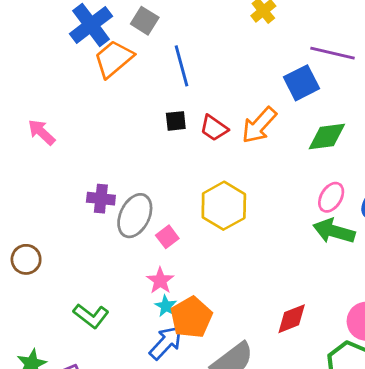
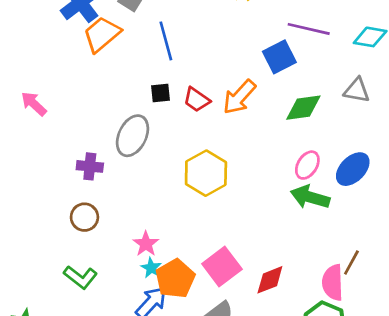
gray ellipse: (135, 216) -> (133, 136), moved
pink square: (167, 237) -> (222, 267), moved, size x1.8
brown circle: (26, 259) -> (84, 217), moved

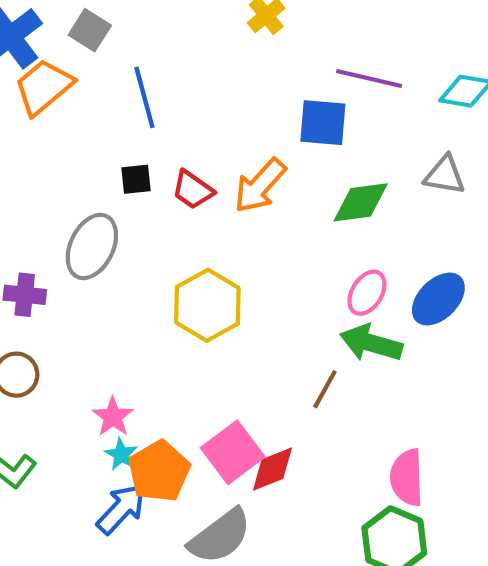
blue square: (279, 57) -> (323, 123), turned 32
brown line: (351, 263) -> (325, 389), moved
red diamond: (270, 280) -> (272, 469), moved

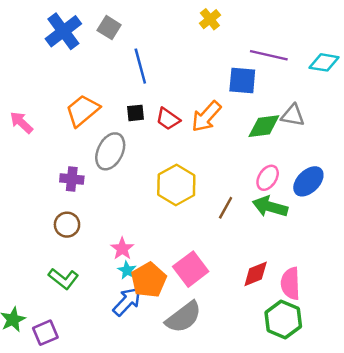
orange trapezoid: (44, 87) -> (83, 111), moved
gray triangle: (445, 175) -> (293, 115), moved
brown line: (325, 389) -> (226, 208), moved
red diamond: (272, 469) -> (256, 274), moved

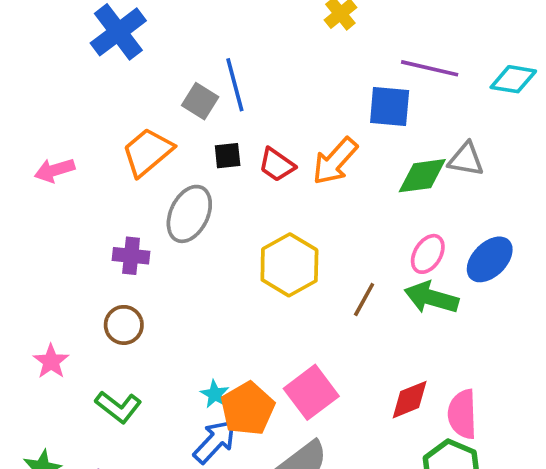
gray square: (109, 28) -> (200, 101), moved
pink arrow: (21, 123) -> (55, 170), turned -60
pink star: (122, 249) -> (51, 361), moved

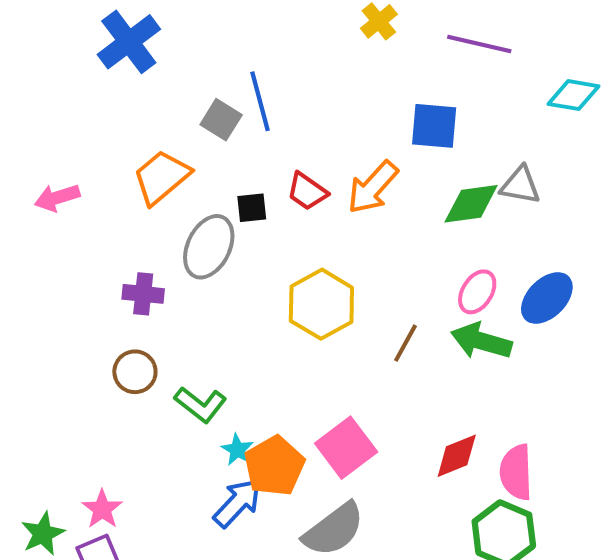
purple line: (430, 68) -> (479, 44), moved
black square: (228, 156) -> (252, 208), moved
pink star: (51, 361) -> (102, 509), moved
green L-shape: (118, 407) -> (201, 405), moved

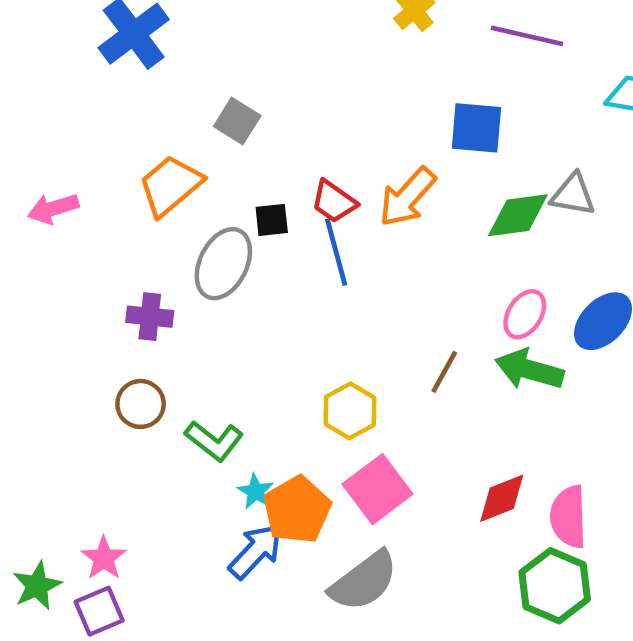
blue line: (260, 101) -> (336, 252), moved
yellow hexagon: (321, 304) -> (350, 411), moved, size x0.7

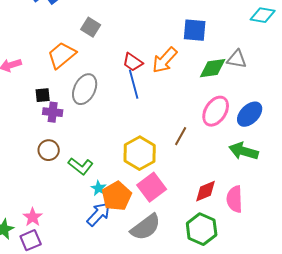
black square: (272, 220) -> (43, 95), moved
pink ellipse: (525, 314) -> (216, 111), size x1.4
green arrow: (529, 369) -> (244, 151), moved
yellow hexagon: (350, 411) -> (140, 153), size x1.4
green hexagon: (555, 586) -> (202, 229), moved

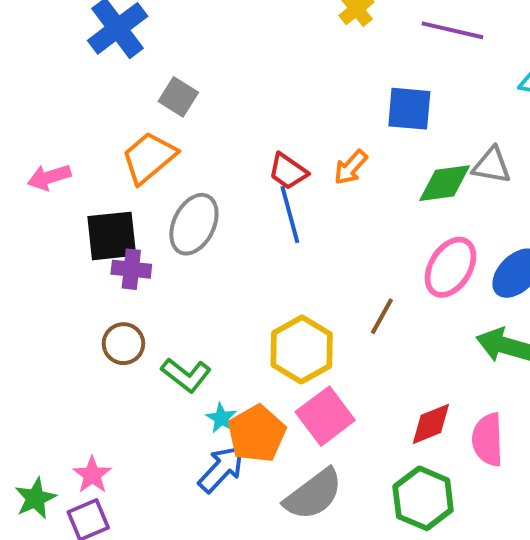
gray square: (91, 27) -> (178, 97), moved
orange arrow: (165, 60) -> (351, 167), size x0.7
black square: (43, 95) -> (112, 236), size x1.8

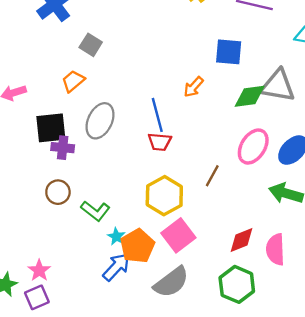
orange trapezoid: (149, 158) -> (73, 81), size x0.7
gray triangle: (492, 165) -> (278, 86), size x1.5
red trapezoid: (288, 171) -> (160, 142), moved, turned -30

